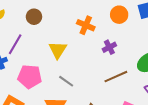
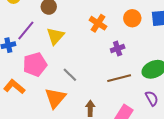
yellow triangle: (58, 50) -> (55, 36), moved
pink pentagon: (30, 77) -> (35, 64), turned -30

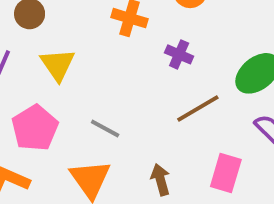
purple cross: (118, 49) -> (179, 54), turned -32

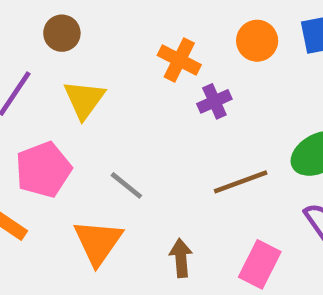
purple cross: (179, 54) -> (214, 101), moved, turned 32

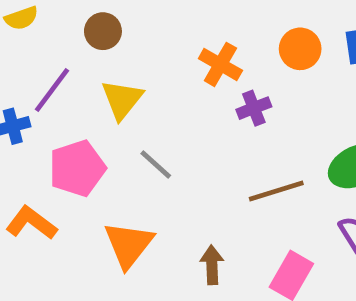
gray line: (126, 185) -> (156, 164), moved

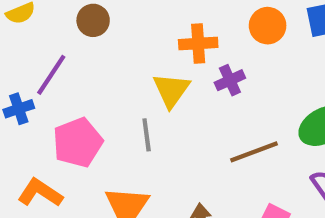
orange cross: (220, 64) -> (198, 44), turned -30
yellow triangle: (122, 99) -> (171, 90), moved
gray line: (156, 164) -> (147, 135), turned 44

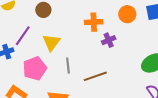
yellow triangle: (171, 90) -> (51, 42), moved
brown line: (254, 152) -> (95, 76), moved

